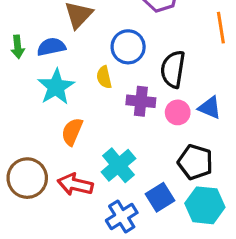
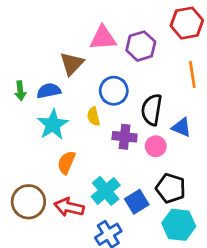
blue triangle: (210, 108) -> (181, 127), moved
blue square: (160, 197) -> (137, 202), moved

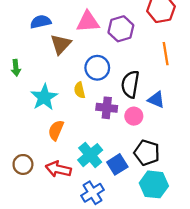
blue semicircle: (49, 91) -> (41, 22), moved
brown circle: (28, 202) -> (23, 164), size x0.7

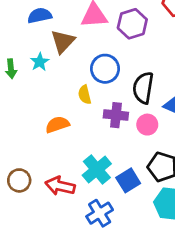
cyan star: (44, 97) -> (40, 62), moved, size x0.6
orange semicircle: (56, 130) -> (57, 125), moved, turned 48

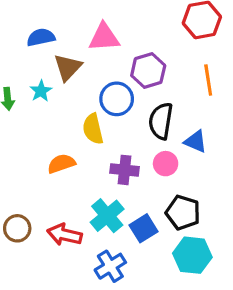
purple hexagon: (132, 24) -> (148, 70), moved
yellow semicircle: (85, 95) -> (93, 129), size x1.4
purple cross: (116, 115) -> (125, 170), moved

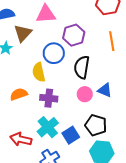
blue triangle: (196, 142) -> (105, 90), moved
purple cross: (125, 170) -> (49, 98), moved

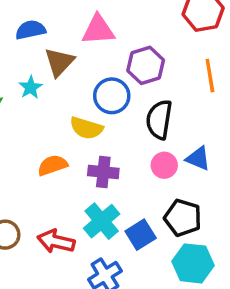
yellow semicircle: (39, 72) -> (86, 128), turned -60

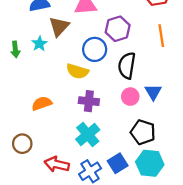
blue triangle: (198, 158) -> (153, 92), turned 36
orange semicircle: (53, 165) -> (42, 103), moved
blue square: (141, 235) -> (118, 163), moved
red arrow: (56, 241) -> (57, 164), moved

